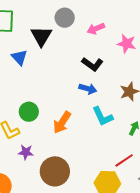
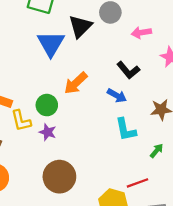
blue triangle: (19, 57) -> (51, 44), size x1.5
orange arrow: (62, 122) -> (76, 83), moved
purple star: (26, 152) -> (48, 132), moved

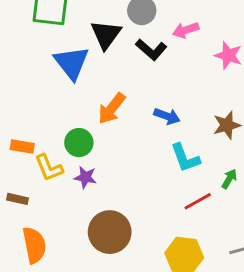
black L-shape: (128, 70) -> (151, 50), moved
red line: (137, 183) -> (198, 201), moved

